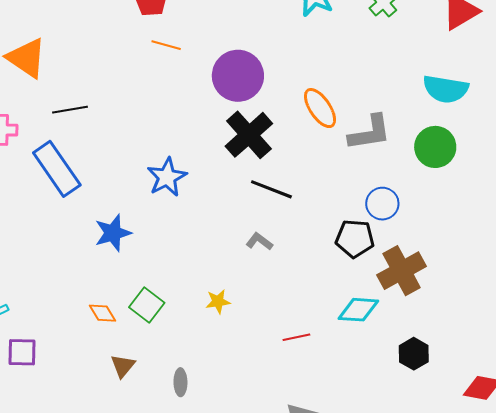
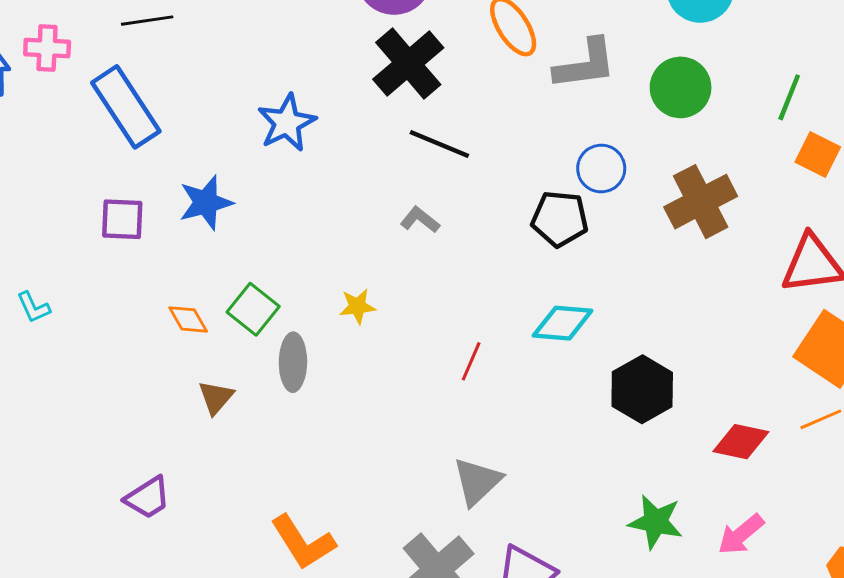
brown cross: (402, 271) -> (701, 202), moved
red line: (296, 337) -> (471, 361), turned -56
purple square: (22, 352) -> (122, 219), moved
black hexagon: (414, 354) -> (642, 389), size x1.4
gray ellipse: (180, 382) -> (293, 362), moved, size x1.4

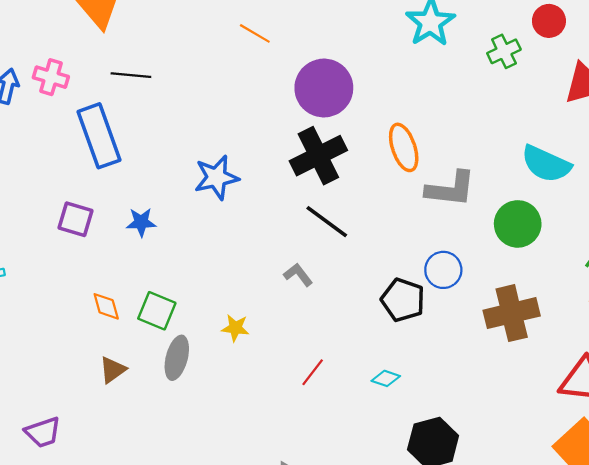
blue star: (206, 203) -> (141, 222), size x0.7
green square: (253, 309) -> (157, 311), turned -30
cyan diamond: (563, 323) -> (386, 378), size x0.6
red line: (471, 361) -> (313, 372), moved

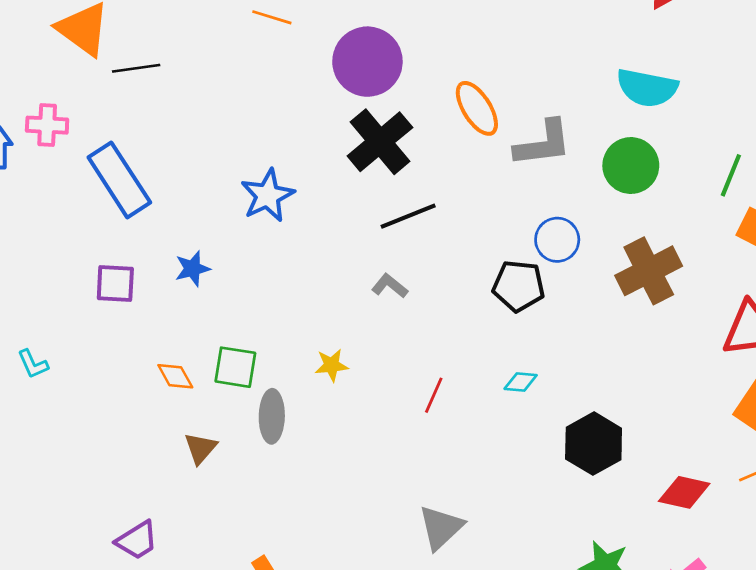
black line: (131, 75) -> (136, 68), moved
black line: (327, 222) -> (408, 216), turned -45

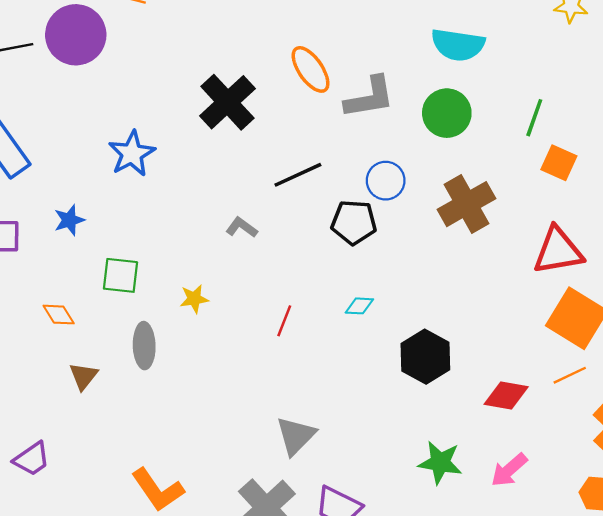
purple circle: (367, 62) -> (76, 35), moved
black line: (408, 216) -> (298, 175), moved
green square: (235, 367) -> (120, 275), moved

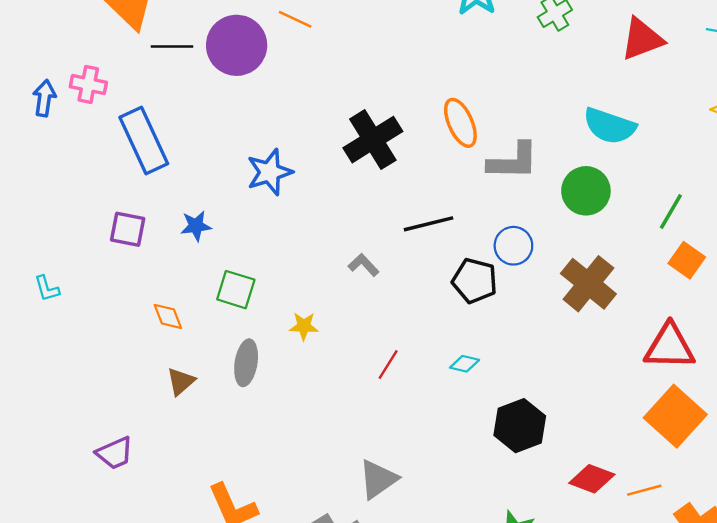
brown cross: (466, 204) -> (588, 284), turned -32
orange line: (570, 375) -> (644, 490), moved

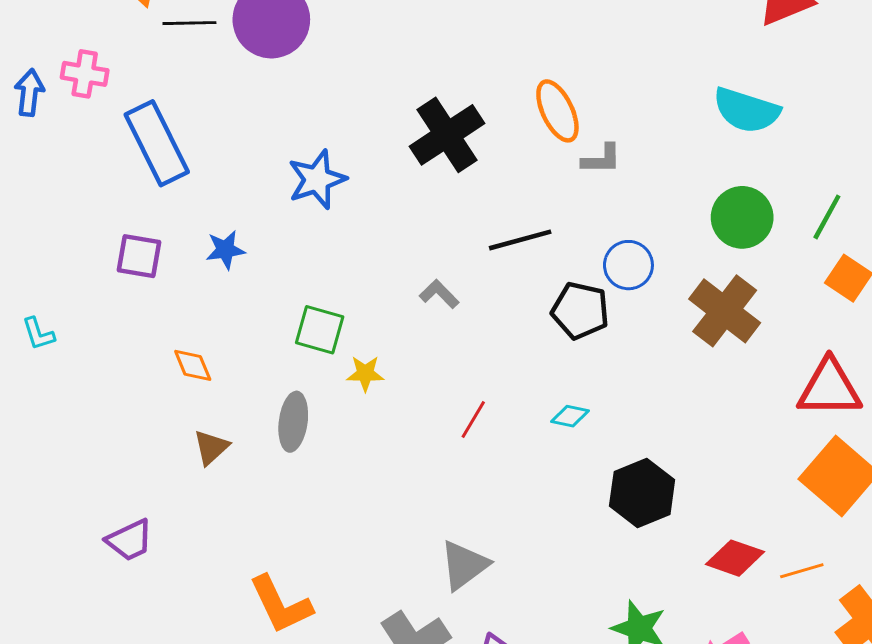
gray L-shape: (513, 161) -> (601, 159), moved, size x0.6
green circle: (586, 191) -> (742, 217), moved
green square: (236, 290) -> (320, 330), moved

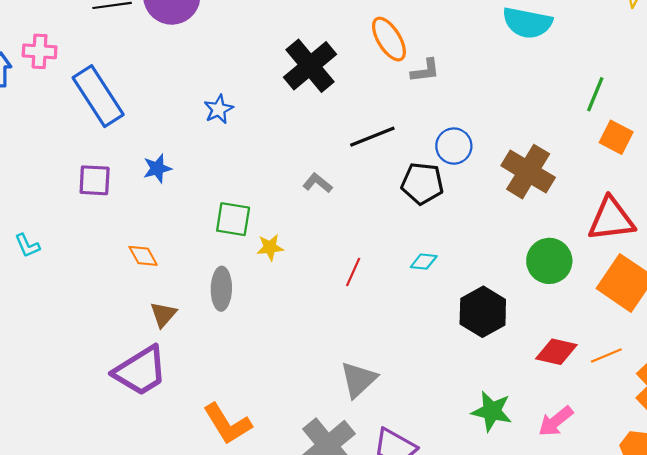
blue star: (317, 179) -> (219, 109), size x0.7
green circle: (742, 217) -> (549, 261), moved
purple trapezoid: (130, 540) -> (140, 371), moved, size x1.6

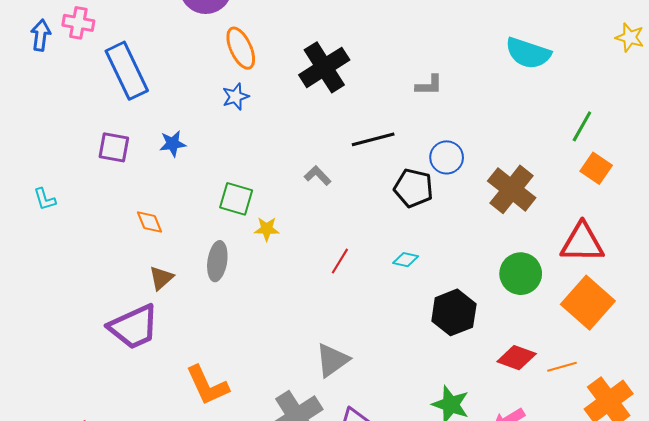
orange ellipse: (389, 39) -> (241, 48), moved

